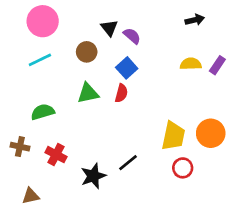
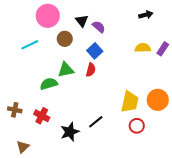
pink circle: (43, 21) -> (48, 16), moved
green semicircle: (43, 112) -> (49, 84), moved
brown triangle: (31, 196) -> (23, 147), turned -32

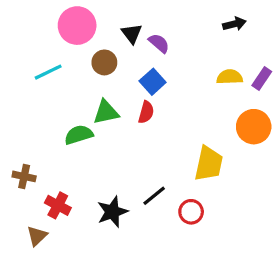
orange circle: (158, 100) -> (254, 127), moved
red cross: (42, 116) -> (58, 205), moved
red circle: (137, 126) -> (191, 212), moved

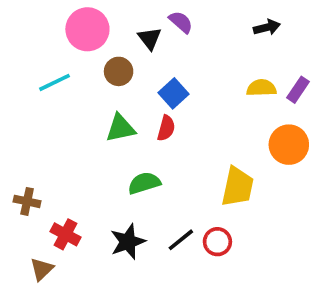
purple semicircle: (159, 43) -> (181, 22), moved
green semicircle: (79, 135) -> (144, 183), moved
black line: (154, 196) -> (181, 240), moved

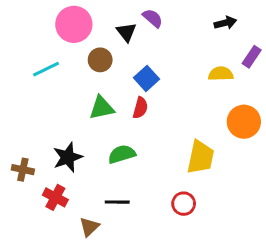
purple rectangle: (298, 90) -> (252, 57), moved
black line: (181, 240) -> (117, 202), moved, turned 40
black star: (128, 242) -> (68, 157), moved
brown triangle: (42, 269) -> (89, 227), moved

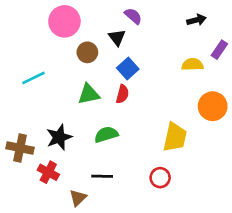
black triangle: (126, 32) -> (117, 38), moved
cyan line: (46, 69) -> (33, 78), moved
brown cross: (23, 170) -> (20, 148), size x1.4

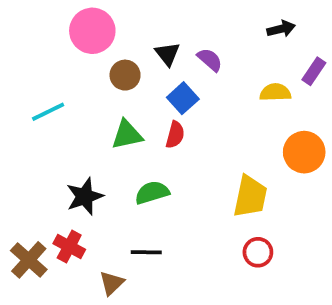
purple semicircle: (133, 16) -> (210, 60), moved
brown cross: (20, 148) -> (29, 260), moved, turned 30
red circle: (160, 178) -> (258, 252), moved

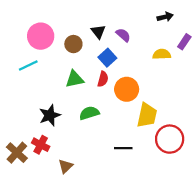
pink circle: (92, 31) -> (41, 36), moved
orange circle: (304, 152) -> (127, 89), moved
black line: (146, 252) -> (123, 148), moved
red circle: (258, 252) -> (170, 139), moved, size x1.6

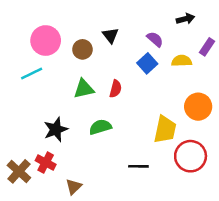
purple semicircle: (123, 35) -> (155, 39), moved
blue square: (107, 58) -> (147, 63), moved
orange circle: (127, 89) -> (198, 107), moved

